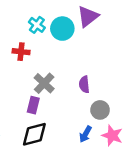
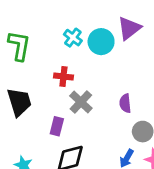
red cross: (21, 52) -> (63, 77), moved
purple rectangle: (33, 105) -> (57, 126), moved

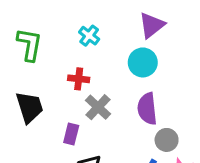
cyan circle: (101, 42) -> (143, 62), moved
purple semicircle: (125, 103) -> (147, 109), size x1.5

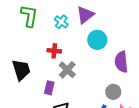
purple triangle: (152, 25) -> (85, 15), moved
green L-shape: (29, 45) -> (29, 16), moved
purple semicircle: (147, 109) -> (121, 62), moved

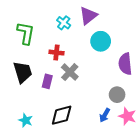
green L-shape: (29, 16) -> (26, 33), moved
purple rectangle: (49, 88) -> (47, 81), moved

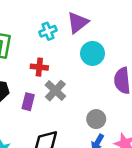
cyan cross: (64, 23) -> (48, 31), turned 32
gray circle: (117, 95) -> (96, 119), moved

